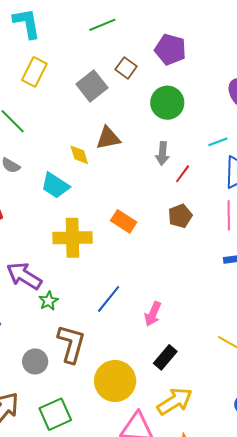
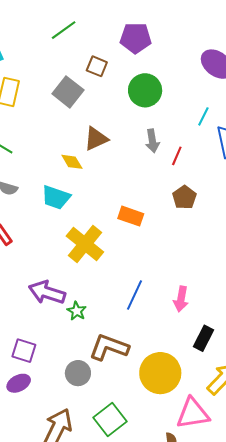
cyan line: (218, 142) -> (203, 116), turned -30
yellow cross: (72, 238) -> (85, 244), turned -36
brown L-shape: (71, 344) -> (109, 347), turned -72

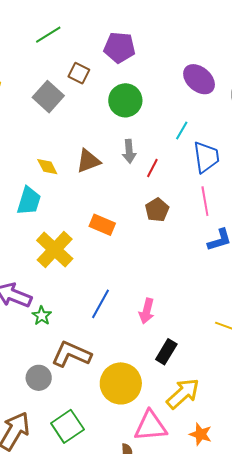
brown triangle: (96, 139) -> (88, 161), moved
cyan trapezoid: (56, 197) -> (29, 201), turned -96

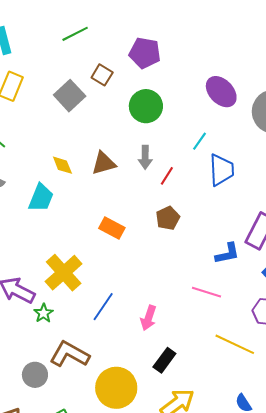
pink line: (205, 201) -> (206, 292), moved, turned -68
yellow cross: (55, 250) -> (64, 273), moved

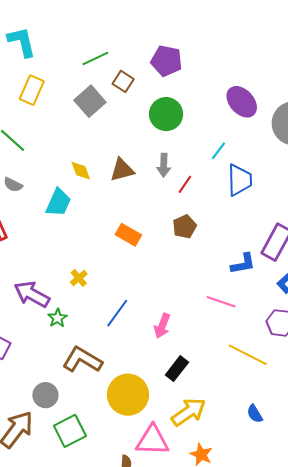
green line: (75, 34) -> (95, 59), moved
yellow cross: (64, 273) -> (79, 278), size x0.5
gray circle: (35, 375) -> (45, 395), moved

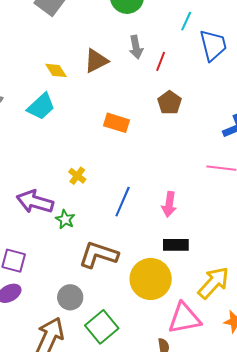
cyan trapezoid: (58, 202) -> (41, 106), turned 36
black rectangle: (177, 369) -> (176, 245), moved, turned 65

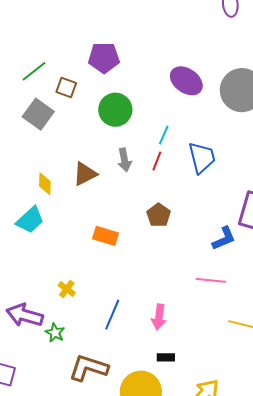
cyan line: (186, 21) -> (164, 135), moved
red line: (161, 61) -> (157, 161), moved
yellow diamond: (56, 70) -> (45, 184), turned 35
black rectangle: (176, 245) -> (166, 357), size x0.7

